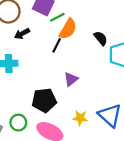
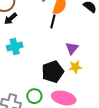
black arrow: (22, 34) -> (11, 19), moved
yellow star: (80, 118) -> (75, 67), moved

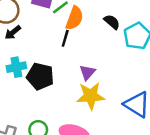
yellow star: (75, 67) -> (91, 96), size x1.6
black pentagon: (53, 72) -> (40, 76), moved, turned 30

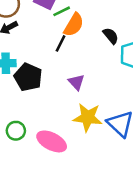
purple triangle: (87, 72) -> (76, 82), turned -35
yellow star: (91, 96) -> (88, 117), moved

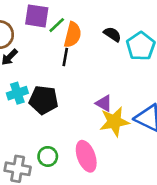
purple triangle: (76, 82) -> (104, 103), moved
pink ellipse: (52, 141) -> (86, 156), turned 60

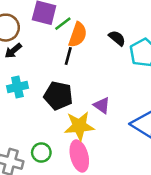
black pentagon: (44, 100) -> (58, 96), moved
yellow star: (114, 122) -> (79, 126), moved

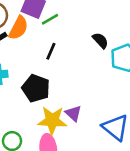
orange semicircle: (78, 35) -> (18, 28), moved
purple triangle: (102, 105) -> (73, 113), moved

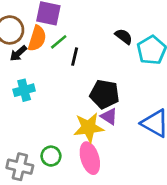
green line: (50, 19) -> (59, 42), moved
black pentagon: (36, 88) -> (105, 94), moved

